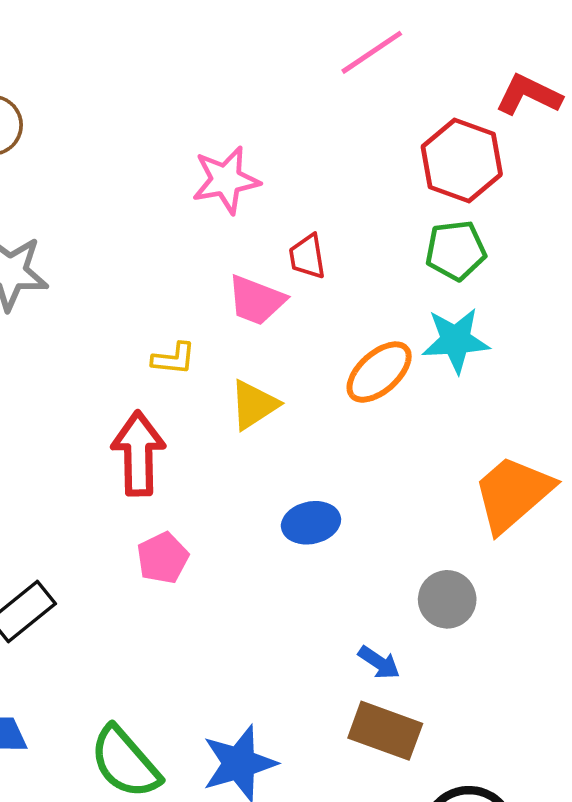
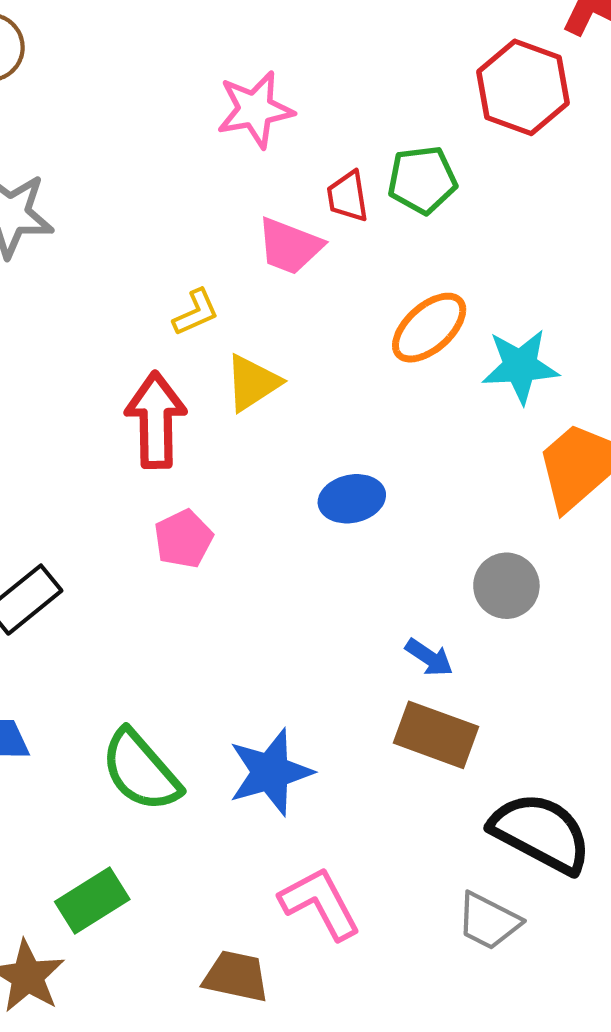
green pentagon: (456, 250) -> (422, 180), moved
cyan star: (456, 340) -> (520, 366), moved
yellow L-shape: (174, 359) -> (196, 312), turned -30
yellow triangle: (254, 405) -> (252, 383), moved

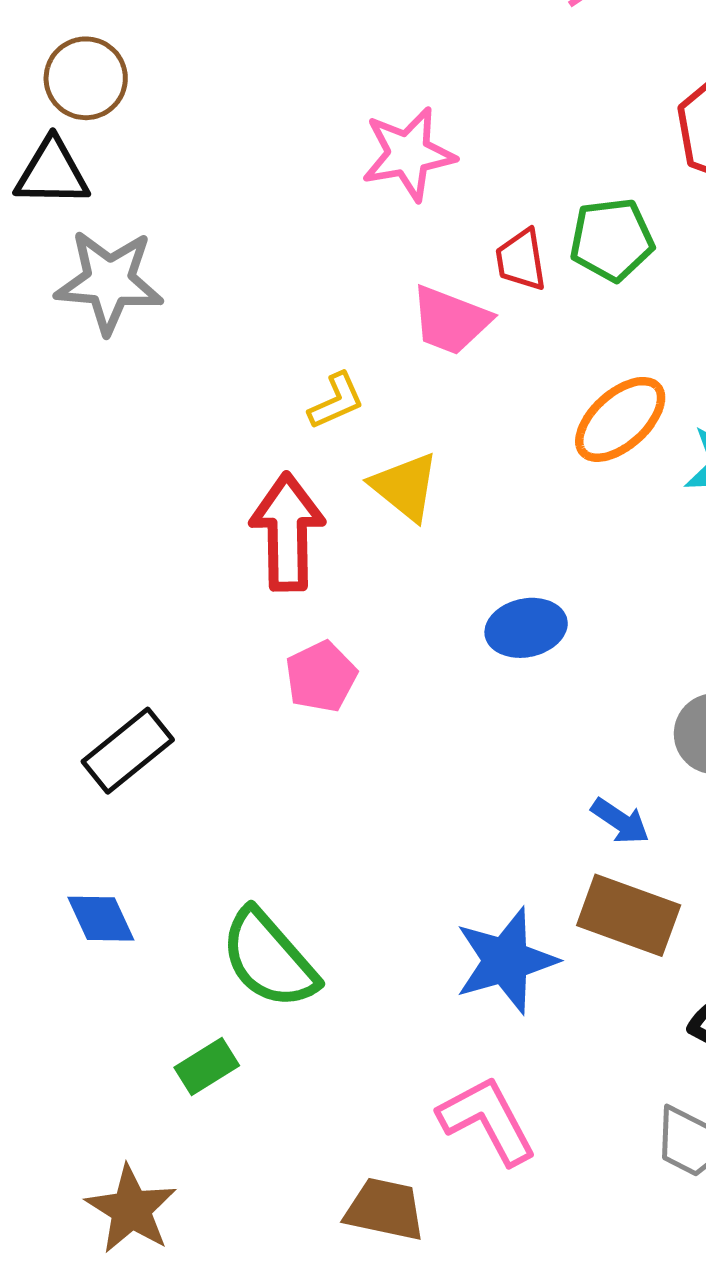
yellow triangle: (252, 383) -> (405, 487), turned -48
blue star: (270, 772) -> (506, 961), moved
green rectangle: (92, 900) -> (207, 1066), moved, size x0.7

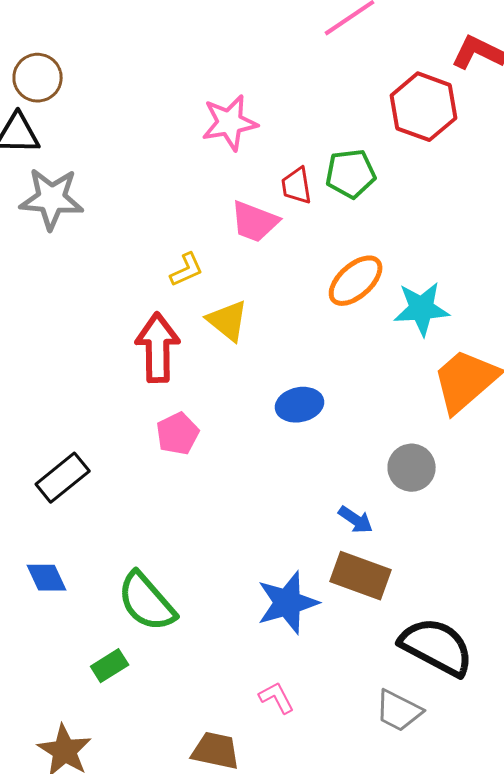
pink L-shape: (487, 1120) -> (277, 698), size x0.6

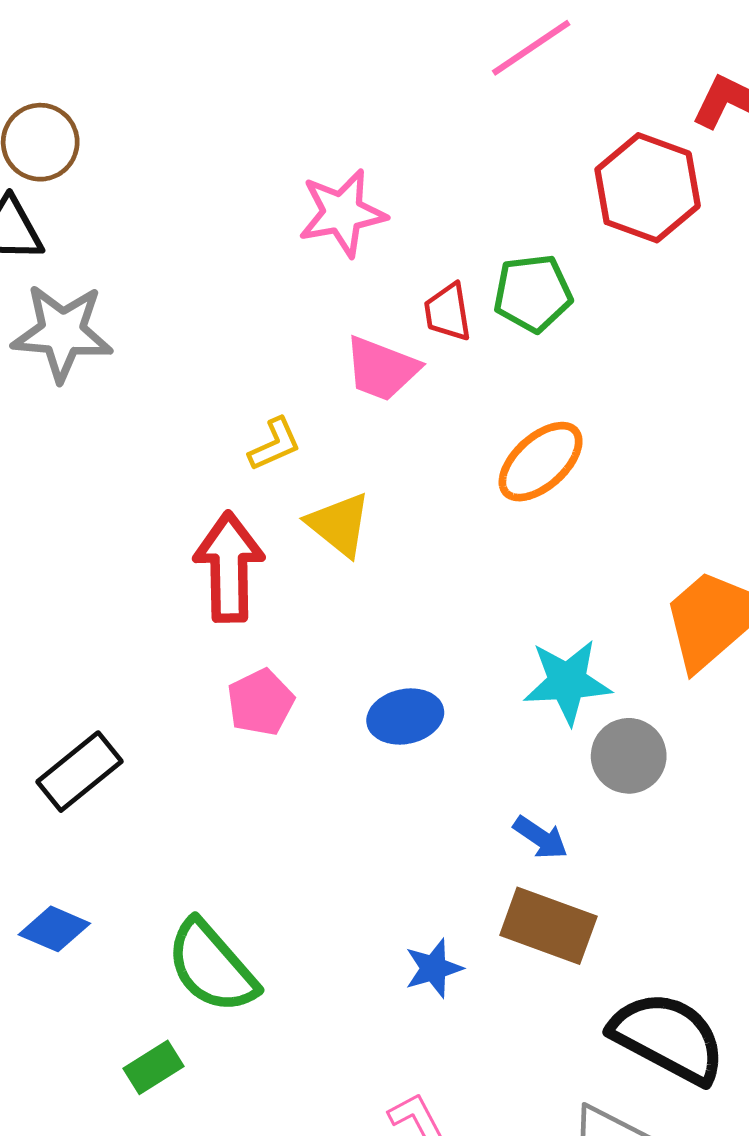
cyan star: (422, 309) -> (567, 682), moved
blue ellipse: (300, 405) -> (405, 716), moved
blue diamond: (47, 578) -> (54, 929), turned -42
blue star: (288, 603) -> (434, 968), size x0.6

